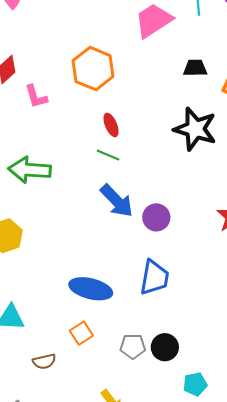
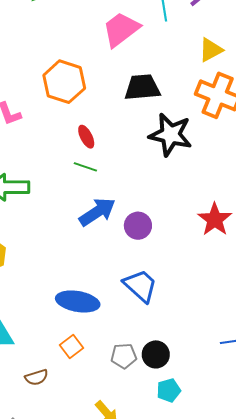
black trapezoid: (195, 68) -> (142, 87), moved, size x1.5
blue arrow: (117, 201) -> (97, 212), turned -75
blue trapezoid: (154, 278) -> (140, 286), turned -54
cyan pentagon: (195, 384) -> (169, 390), moved

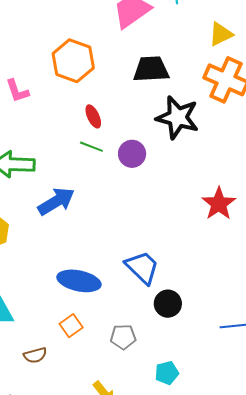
blue arrow: (97, 212) -> (56, 201), moved
purple circle: (138, 226) -> (132, 154), moved
black circle: (156, 354) -> (168, 304), moved

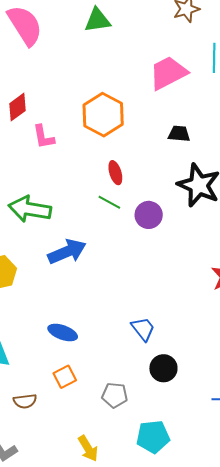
black trapezoid: (151, 69) -> (179, 134), size x0.6
blue trapezoid: (142, 267) -> (143, 329), size x0.7
blue ellipse: (79, 281) -> (63, 332), moved, size x0.7
cyan pentagon: (167, 373) -> (153, 437), size x1.4

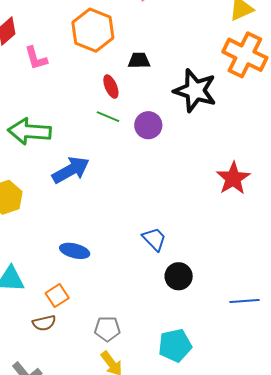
black trapezoid: (179, 134) -> (139, 61), moved
orange square: (65, 377) -> (57, 296), moved
gray pentagon: (115, 395) -> (107, 329), moved

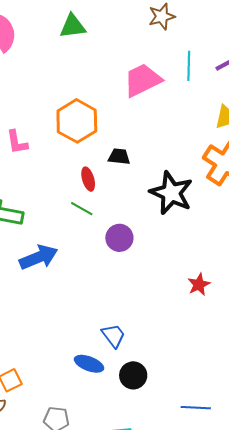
purple circle: (148, 125) -> (119, 238), moved
red star: (233, 178) -> (199, 284), size x0.7
blue ellipse: (75, 251) -> (89, 364), moved

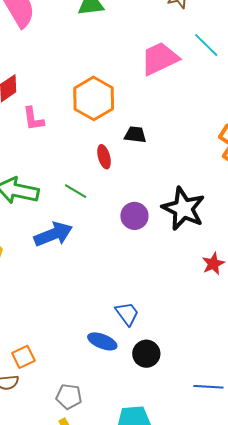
cyan line: (189, 66) -> (206, 45), turned -48
black star: (171, 193) -> (183, 209), moved
green line: (82, 209) -> (76, 191), moved

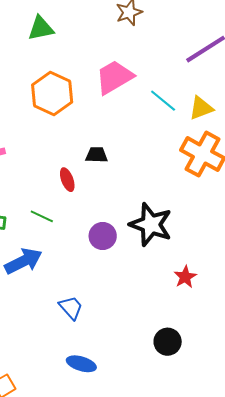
cyan line: (206, 45) -> (163, 101), moved
orange hexagon: (94, 98) -> (52, 93), moved
blue trapezoid: (127, 314) -> (71, 308), moved
black circle: (146, 354) -> (168, 342), moved

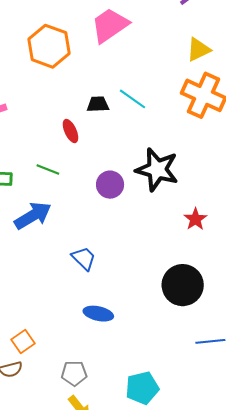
cyan line: (163, 101) -> (133, 99), moved
black circle: (168, 342) -> (183, 285), size x1.5

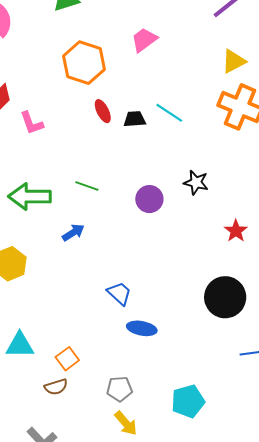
pink trapezoid: (110, 25) -> (144, 40), size x0.7
red ellipse: (70, 131) -> (103, 111), moved
black star: (157, 169) -> (196, 182), size x0.6
blue arrow: (33, 216) -> (73, 232), size x0.6
blue trapezoid: (84, 258) -> (119, 293), moved

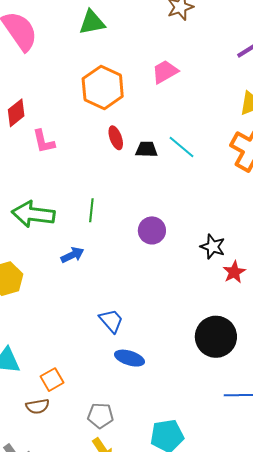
black star: (196, 182) -> (213, 247), moved
green line: (87, 186) -> (91, 210), turned 70

